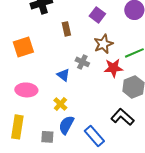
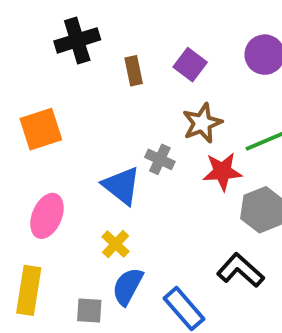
brown rectangle: (66, 29) -> (134, 71), moved
blue triangle: (63, 75) -> (122, 186), size x1.5
pink ellipse: (26, 90) -> (47, 216), turned -70

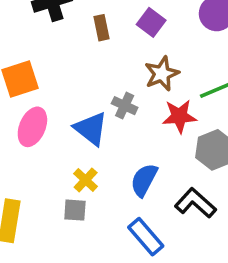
pink ellipse: (47, 216) -> (32, 127), moved
blue semicircle: (128, 286) -> (144, 180), moved
gray square: (89, 311) -> (75, 210), moved

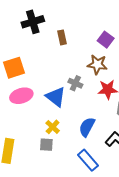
purple square: (151, 22) -> (106, 40), moved
brown star: (162, 74) -> (97, 65), turned 30
pink ellipse: (32, 127) -> (21, 96), turned 50

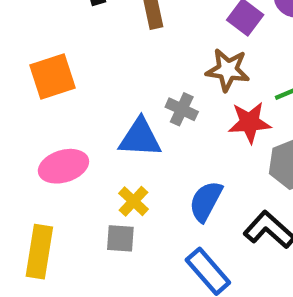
pink ellipse: (21, 96) -> (63, 166), moved
blue triangle: (56, 97) -> (140, 138), turned -35

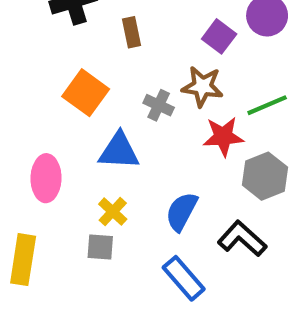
orange square: (53, 76) -> (86, 93), moved, turned -36
gray cross: (182, 109) -> (159, 105), moved
pink ellipse: (63, 166) -> (46, 178), turned -72

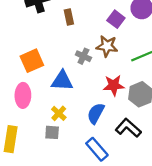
orange square: (86, 93) -> (32, 61), moved, turned 30
red star: (223, 137) -> (114, 85), moved

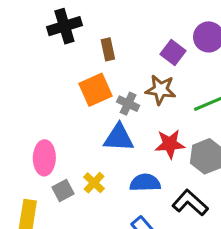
orange square: (32, 61) -> (95, 90), moved
blue triangle: (62, 81) -> (119, 138), moved
blue semicircle: (96, 113) -> (145, 183), turned 60
gray square: (52, 132) -> (63, 190), moved, turned -32

